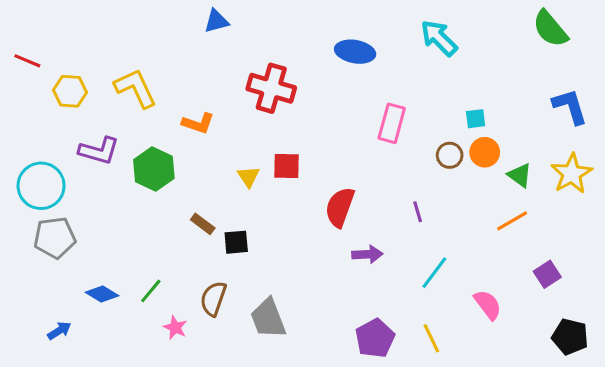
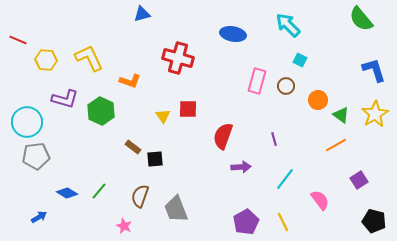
cyan square: (476, 119) -> (300, 60), moved, turned 32
brown circle: (450, 155) -> (286, 86), moved
pink star: (175, 328) -> (124, 226), moved

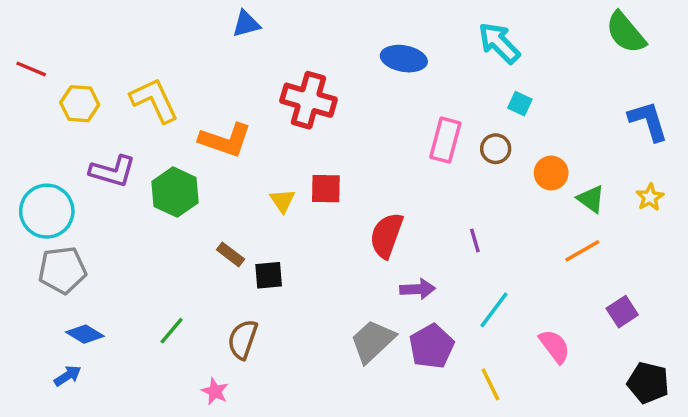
orange L-shape: (130, 81) -> (225, 140), size x1.4
yellow star: (375, 114) -> (650, 197), size x0.6
blue diamond: (67, 193) -> (85, 334), moved
gray trapezoid: (176, 209) -> (373, 341), moved, turned 68
purple pentagon: (246, 222) -> (432, 346), moved

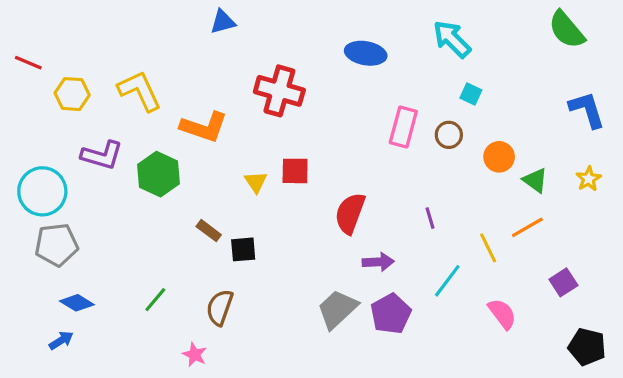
yellow line: (490, 384) -> (488, 248), moved

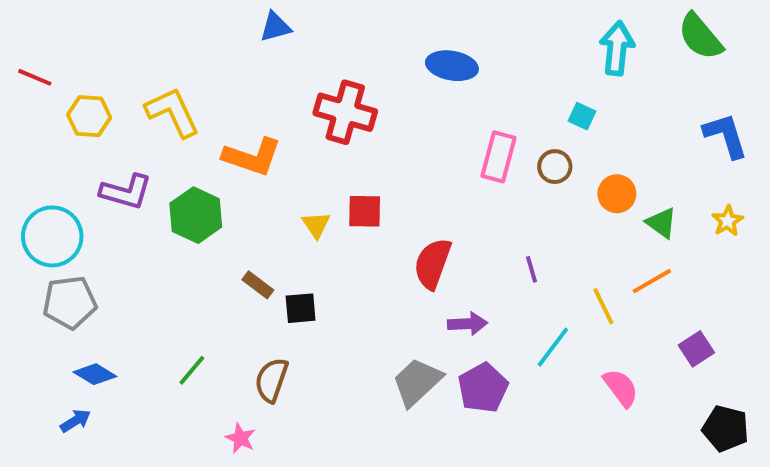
cyan arrow: (452, 39) -> (617, 48), moved, turned 51

